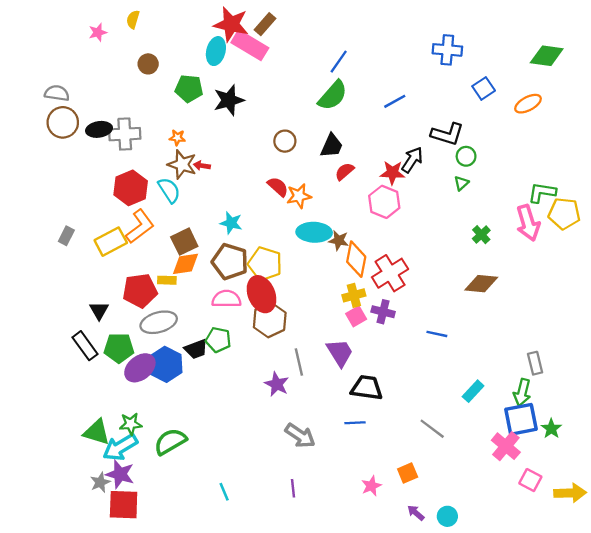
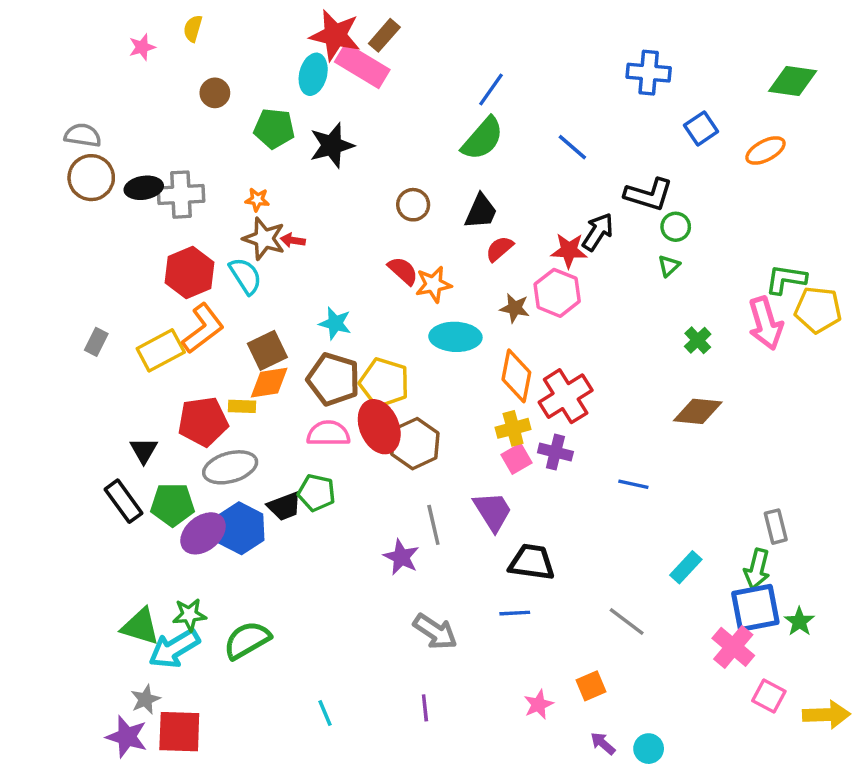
blue line: (395, 101) -> (572, 147), turned 70
brown star: (339, 240) -> (515, 308), moved
brown hexagon: (270, 320) -> (415, 444), moved
purple star: (120, 474) -> (127, 737), moved

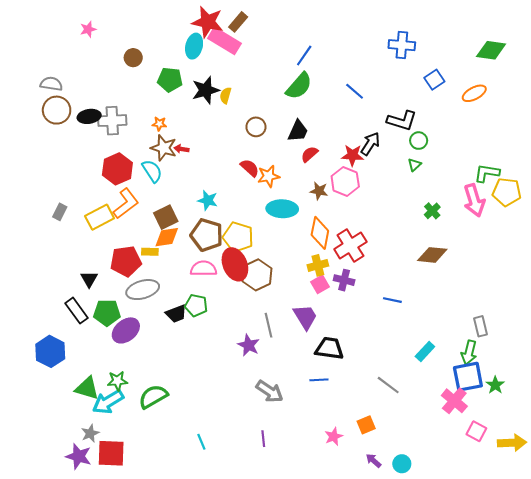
yellow semicircle: (193, 29) -> (226, 95), moved
blue hexagon: (240, 528) -> (50, 351), moved

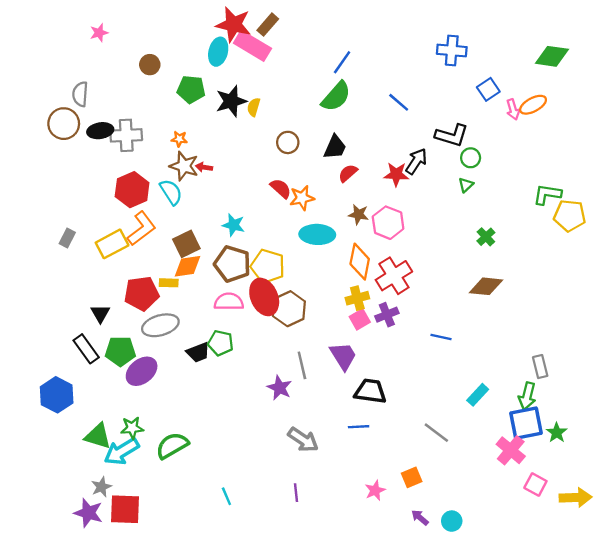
gray semicircle: (51, 84) -> (80, 94), moved, turned -95
pink hexagon: (345, 181) -> (388, 223), moved
pink arrow: (474, 200) -> (513, 109), moved, size x0.6
purple cross: (344, 280) -> (387, 315), turned -36

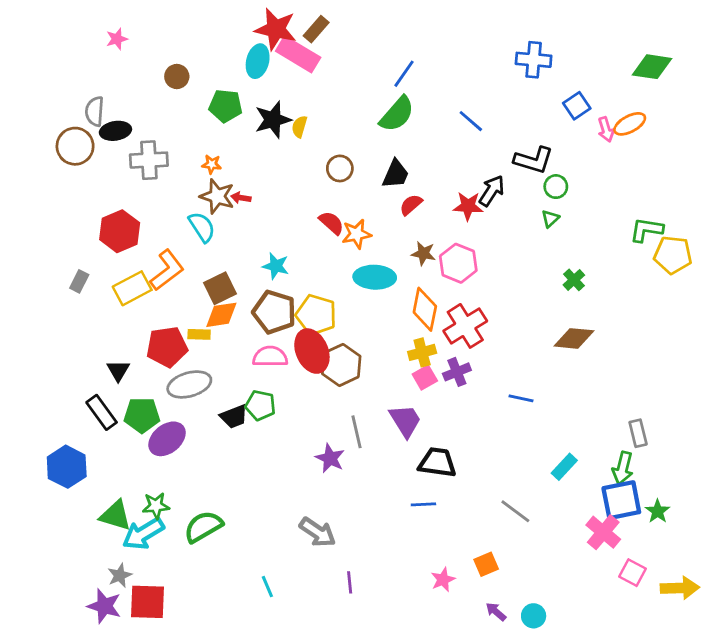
black ellipse: (100, 131) -> (115, 131), moved
red hexagon: (132, 190) -> (120, 231), moved
gray arrow: (303, 440) -> (318, 532), moved

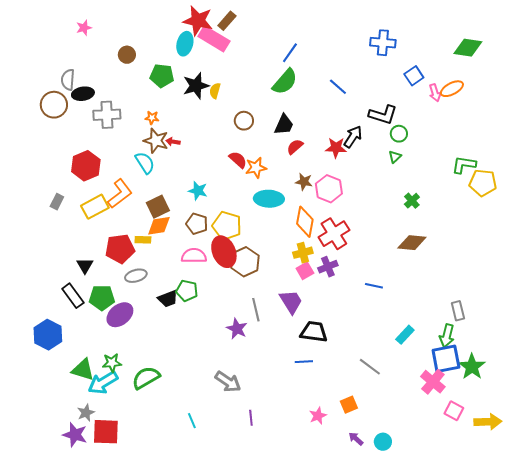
brown pentagon: (274, 312) -> (197, 224), size x0.7
gray ellipse: (189, 384) -> (136, 276), size x0.7
green star: (658, 511) -> (472, 367), size x1.5

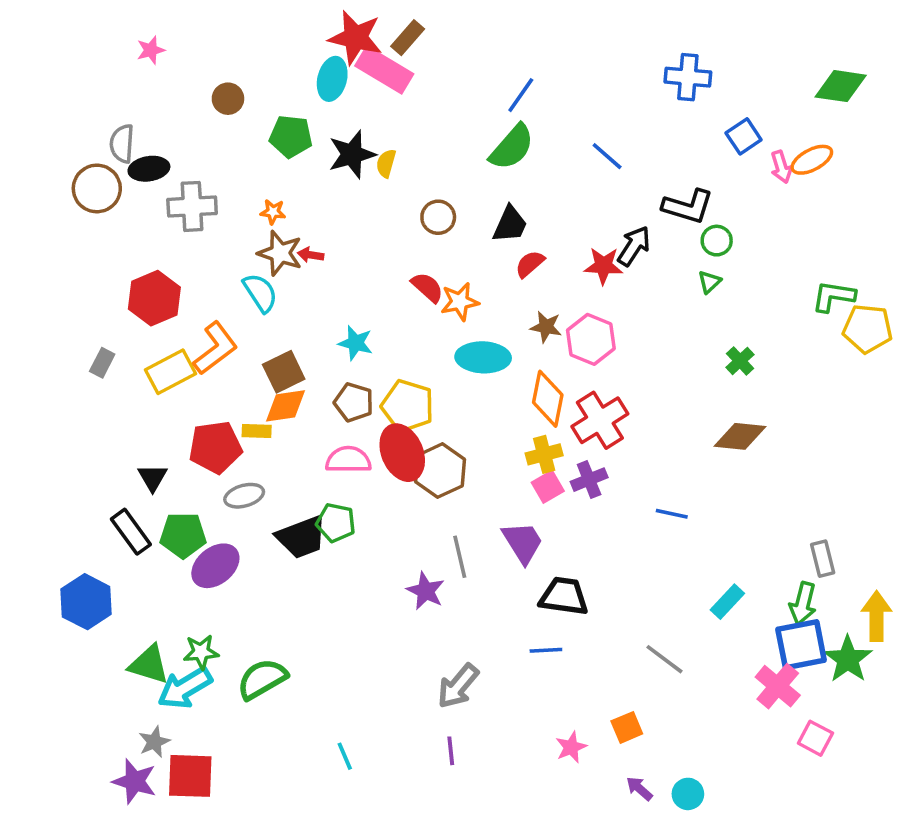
black trapezoid: (168, 299) -> (302, 537), size x1.4
gray arrow: (228, 382) -> (458, 686), moved, turned 96
yellow arrow: (488, 422) -> (877, 616), moved, turned -88

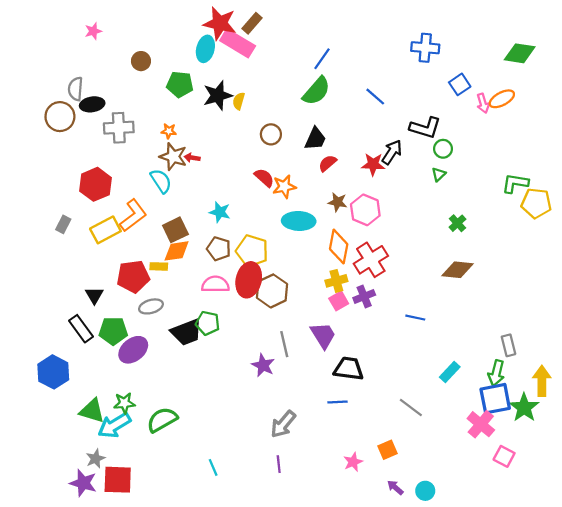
red ellipse: (402, 453) -> (249, 280), turned 36

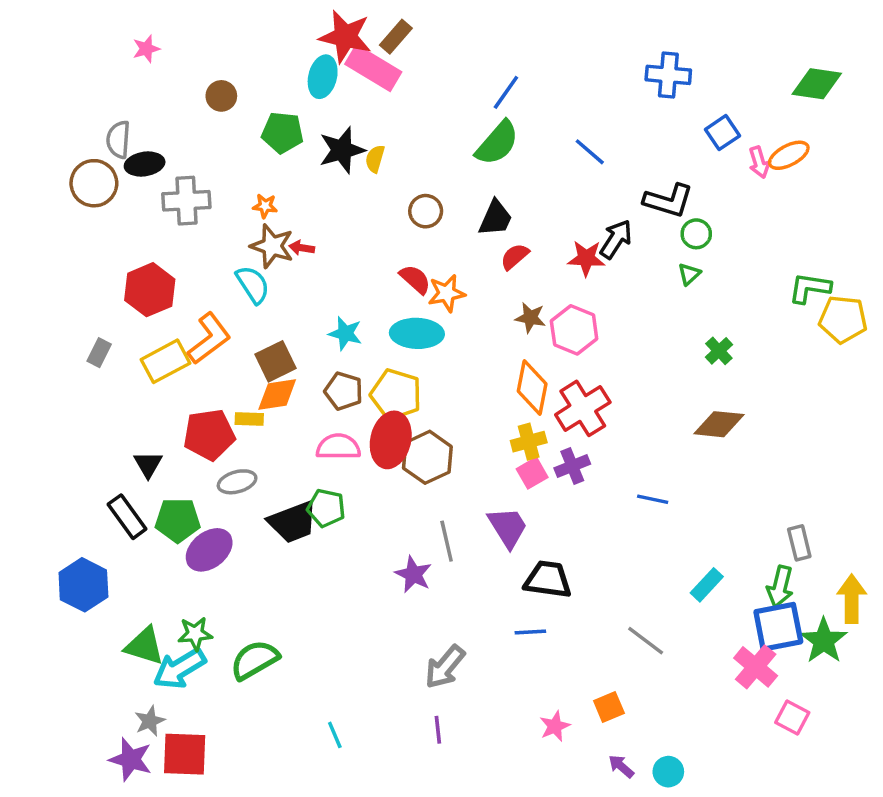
cyan ellipse: (299, 221) -> (417, 333), moved

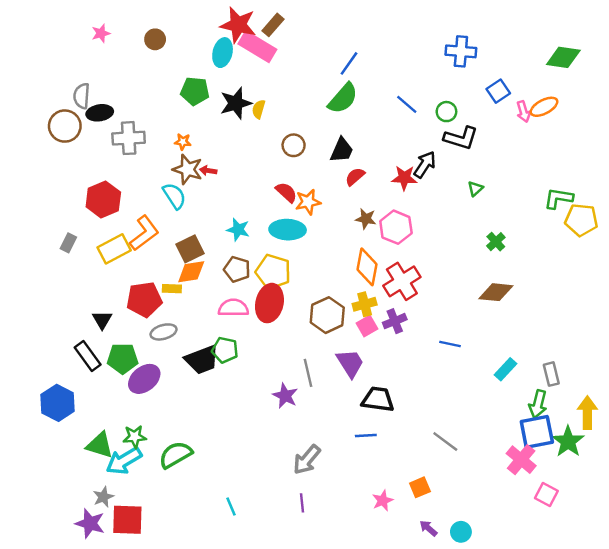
brown circle: (221, 96) -> (155, 39), moved
green circle: (696, 234) -> (446, 112), moved
brown hexagon: (427, 457) -> (327, 315), moved
cyan rectangle: (707, 585) -> (505, 369), moved

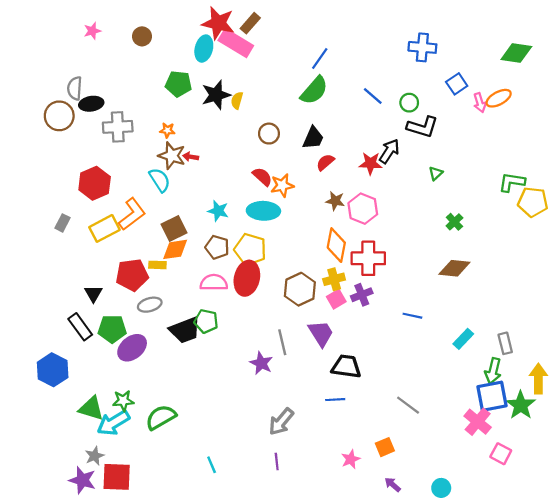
red cross: (402, 281) -> (368, 258), turned 32
cyan circle: (461, 532) -> (441, 488), moved

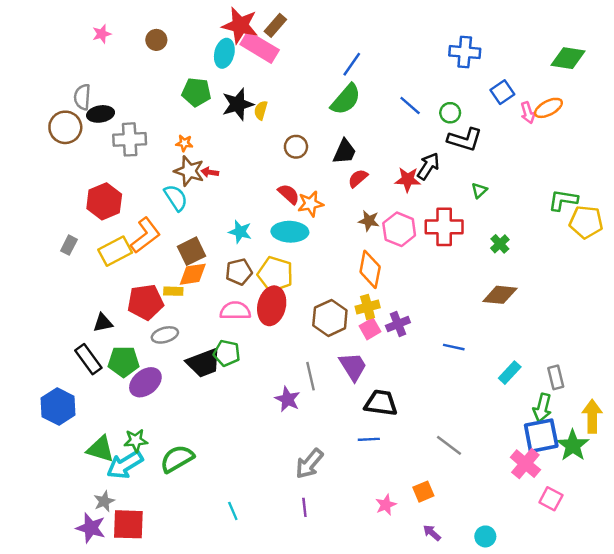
brown pentagon: (217, 247) -> (239, 272), turned -30
red cross: (368, 258) -> (444, 227), moved
black triangle: (93, 294) -> (103, 323), turned 48

